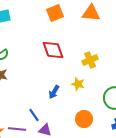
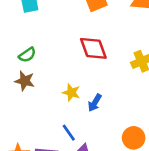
yellow star: (78, 84) -> (71, 92), moved

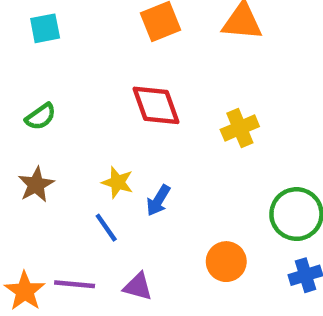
brown star: (25, 81) -> (36, 185), moved, turned 30
blue line: (69, 133) -> (106, 228), moved

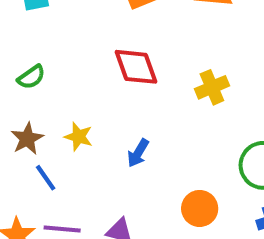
yellow star: (118, 182) -> (79, 137), moved
blue line: (106, 228) -> (46, 178), moved

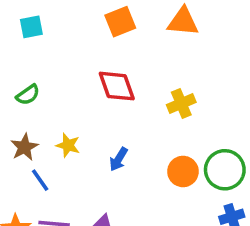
orange circle: (200, 208) -> (183, 171), moved

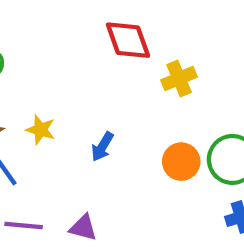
red diamond: (117, 86) -> (128, 40), moved

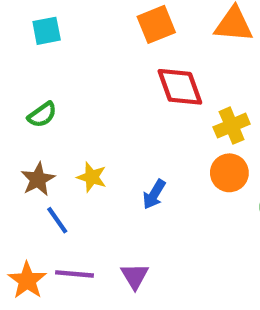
orange circle: (181, 162) -> (229, 173), moved
purple triangle: (83, 228) -> (135, 276), turned 44

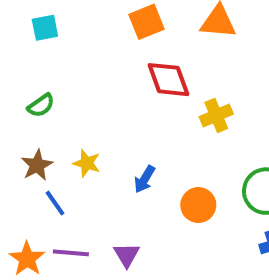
orange circle: (229, 173) -> (198, 205), moved

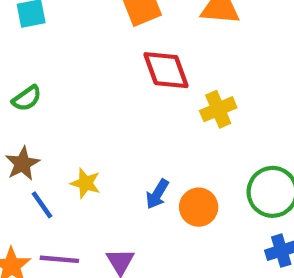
yellow star: (87, 163) -> (85, 183), moved
blue arrow: (145, 179) -> (157, 194), moved

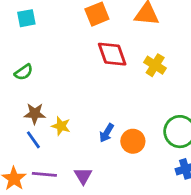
yellow cross: (218, 109) -> (155, 65), moved, turned -35
brown star: (22, 164) -> (35, 114), moved, turned 30

